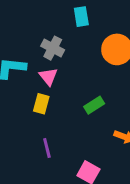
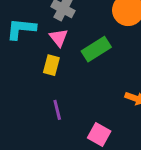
green rectangle: (94, 105) -> (96, 49), moved, size x1.4

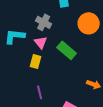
green rectangle: (96, 49) -> (67, 50), turned 72

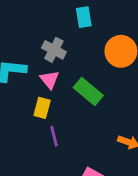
purple line: (40, 92) -> (54, 136), moved

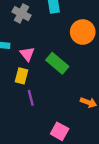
gray cross: (54, 50) -> (21, 14), moved

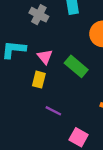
purple line: (31, 98) -> (53, 111), moved, turned -49

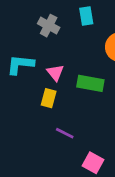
green rectangle: (76, 66) -> (90, 83), turned -30

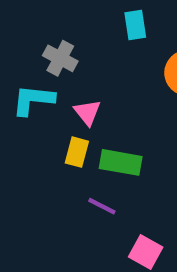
gray cross: (49, 26) -> (60, 58), moved
green rectangle: (90, 83) -> (121, 162), moved

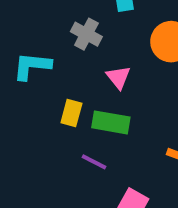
gray cross: (60, 58) -> (86, 34), moved
pink triangle: (87, 112) -> (118, 77), moved

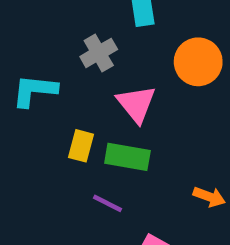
gray cross: (86, 34) -> (99, 53), turned 32
pink triangle: (118, 77) -> (136, 104), size x1.4

